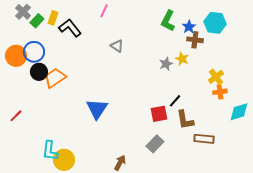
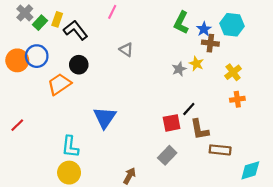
black circle: (39, 72) -> (79, 65), moved
yellow cross: (216, 77) -> (233, 72), moved
cyan diamond: (239, 112) -> (250, 170), moved
cyan L-shape: (50, 151) -> (70, 147), moved

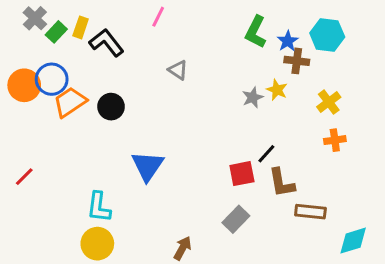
black circle: (79, 65) -> (111, 107), moved
orange trapezoid: (59, 84) -> (70, 102), moved

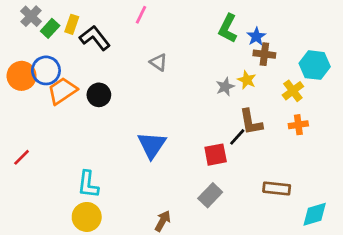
cyan hexagon: (327, 35) -> (315, 65), moved
blue triangle: (148, 166) -> (152, 145), moved
brown L-shape: (282, 183) -> (251, 122), moved

